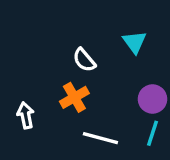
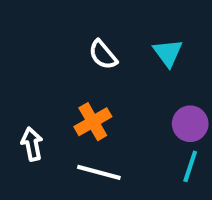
white semicircle: (84, 60) -> (103, 55), moved
white line: (100, 138) -> (99, 172), moved

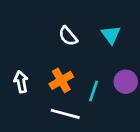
white arrow: (32, 144) -> (21, 82), moved
cyan line: (190, 166) -> (93, 91), moved

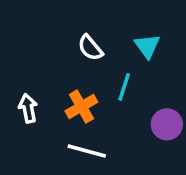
purple circle: (126, 82) -> (167, 124), moved
cyan line: (93, 91) -> (124, 87), moved

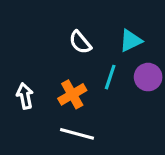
cyan triangle: (147, 46) -> (131, 41), turned 40
purple circle: (167, 124) -> (148, 77), moved

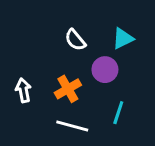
cyan line: (110, 77) -> (118, 113), moved
purple circle: (148, 77) -> (105, 70), moved

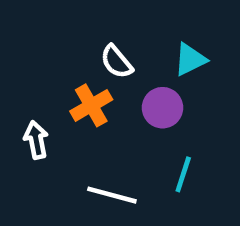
orange cross: (68, 89) -> (91, 105), moved

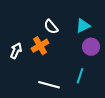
purple circle: (163, 108) -> (91, 47), moved
white arrow: (36, 140) -> (16, 51), moved, turned 35

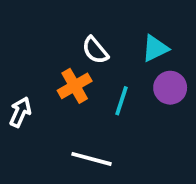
white arrow: (16, 51) -> (20, 112), moved
cyan line: (80, 76) -> (121, 101), moved

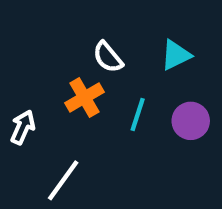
purple circle: (170, 88) -> (191, 121), moved
white line: (91, 159) -> (63, 180), moved, turned -69

